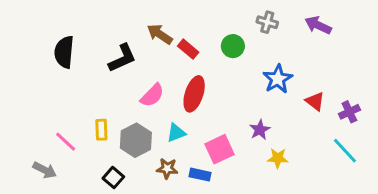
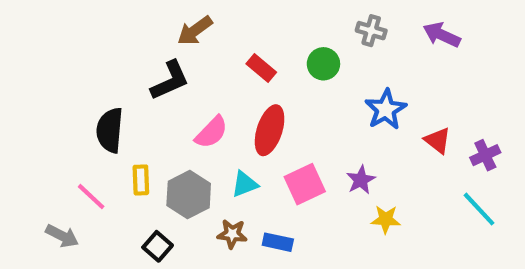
brown arrow: (160, 34) -> (195, 31), moved, turned -70
black semicircle: (64, 52) -> (110, 130), moved
pink square: (219, 149) -> (305, 184), moved

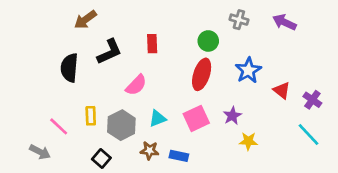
brown arrow: (195, 31) -> (85, 20), moved
red rectangle: (261, 68) -> (152, 44), moved, turned 48
black semicircle: (110, 130) -> (69, 68), moved
red ellipse: (270, 130) -> (202, 74), moved
purple cross: (485, 155) -> (312, 100), turned -30

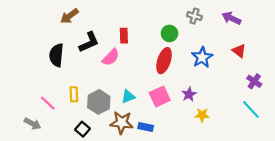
pink semicircle: (136, 85) -> (111, 57), moved
red triangle: (282, 90) -> (239, 51), moved
brown star: (149, 151) -> (122, 123), size x1.5

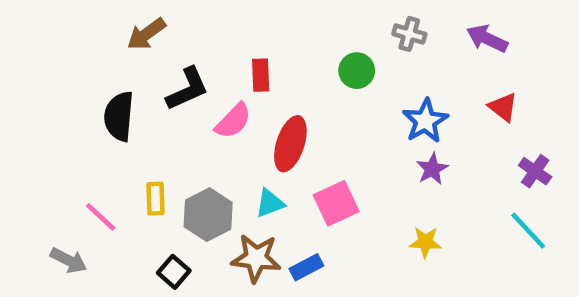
red ellipse: (164, 61) -> (290, 144), moved
purple star: (189, 94) -> (432, 169), moved
blue rectangle: (146, 127) -> (306, 267), turned -40

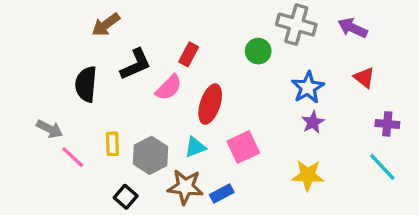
gray cross: (409, 34) -> (296, 25), size x1.6
red rectangle: (261, 75) -> (189, 54), turned 30
purple cross: (535, 171) -> (387, 124), turned -30
yellow star: (425, 242) -> (308, 175), size x1.4
gray arrow: (69, 260) -> (50, 129), moved

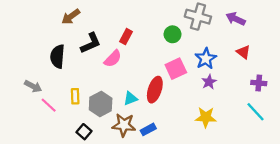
red ellipse: (210, 104) -> (155, 90), moved
pink square: (243, 147) -> (176, 69), moved

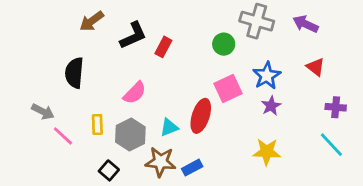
black L-shape: (91, 43) -> (133, 35), moved
pink semicircle: (113, 59) -> (135, 93), moved

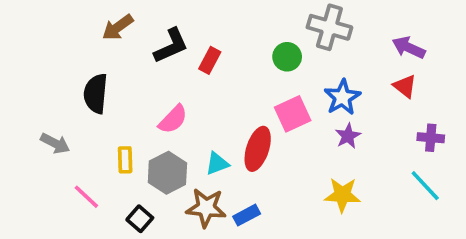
purple arrow: (306, 24) -> (409, 48), moved
pink line: (63, 136) -> (86, 197), moved

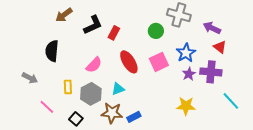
purple arrow: (409, 48) -> (212, 28), moved
purple cross: (431, 138) -> (211, 72), moved, size x1.5
red ellipse: (258, 149) -> (129, 62), moved, turned -50

